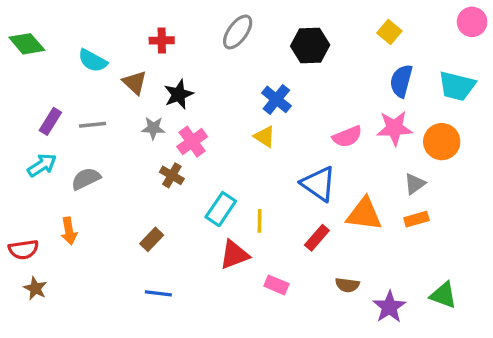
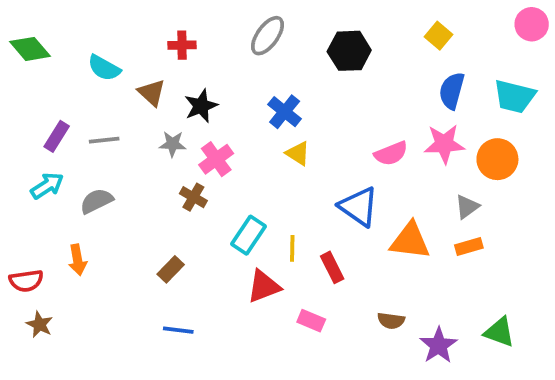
blue cross: (276, 99) -> (285, 112), moved
red rectangle: (317, 238) -> (332, 267), moved, turned -68

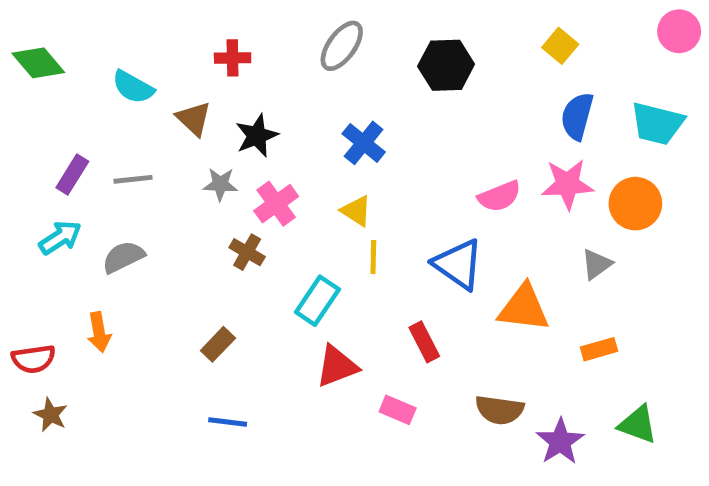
yellow triangle: (298, 153) -> (356, 211), moved
orange rectangle: (469, 247) -> (599, 349), moved
yellow line: (292, 248) -> (373, 257), moved
brown semicircle: (391, 321) -> (499, 410), size x1.4

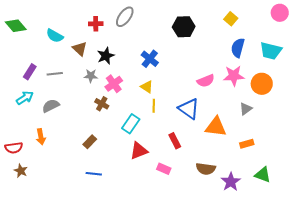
gray ellipse: (342, 46) -> (125, 17), moved

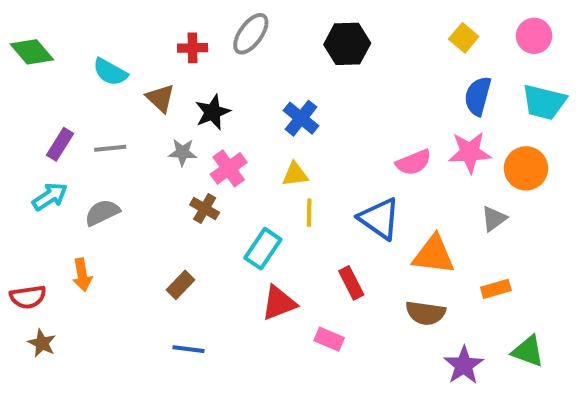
pink circle: (280, 13) -> (534, 36), moved
black hexagon: (184, 27) -> (347, 44), moved
yellow triangle: (147, 87) -> (295, 174), turned -40
brown semicircle: (206, 169) -> (426, 313), moved

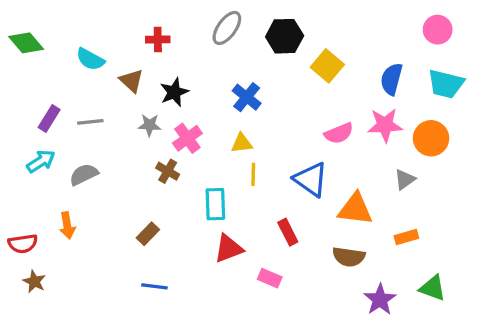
gray ellipse: (251, 34) -> (227, 28), moved
yellow square: (464, 38) -> (327, 66), moved, size x1.4
cyan rectangle: (263, 249) -> (215, 204), turned -36

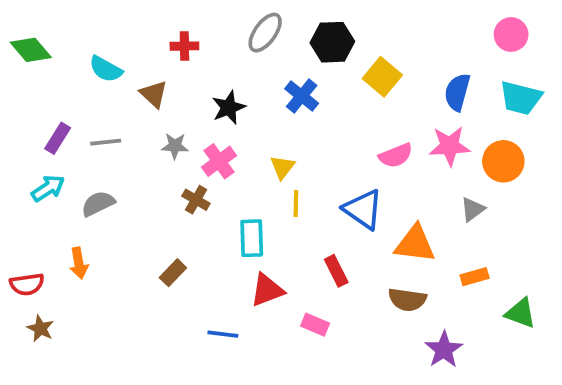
black star: (174, 92) -> (229, 108), moved
blue cross: (247, 97) -> (302, 96), moved
yellow triangle: (242, 143) -> (282, 167), turned -45
blue line: (154, 286) -> (223, 334), moved
green triangle: (433, 288) -> (521, 313), moved

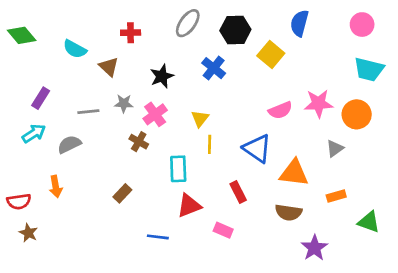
blue semicircle: (457, 92) -> (299, 23), moved
gray line: (106, 142) -> (88, 112), moved

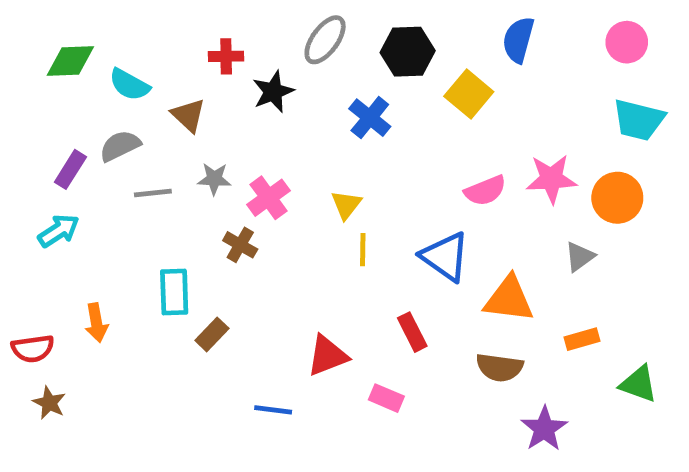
green diamond: (22, 35) -> (70, 61), moved, turned -52
black star: (162, 76) -> (273, 92), moved
gray semicircle: (69, 144) -> (120, 146), moved
cyan rectangle: (178, 169) -> (174, 292), moved

